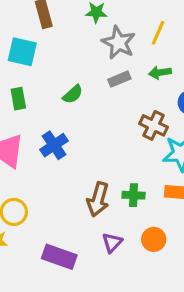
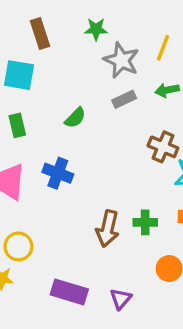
blue cross: (54, 145) -> (58, 173), turned -32
purple triangle: (112, 243) -> (121, 299), moved

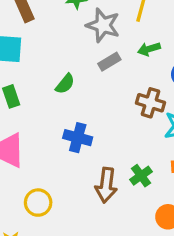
blue cross: (58, 173) -> (78, 138), moved
green cross: (145, 222) -> (141, 176), turned -30
yellow circle: (18, 246) -> (38, 203), moved

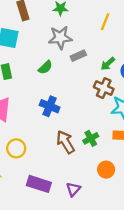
gray star: (103, 25) -> (60, 38), moved, turned -30
green arrow: (149, 49) -> (108, 64), moved, turned -32
brown arrow: (106, 185) -> (65, 142), turned 135

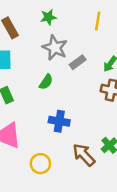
gray star: (60, 38) -> (55, 48), turned -30
yellow circle: (16, 148) -> (40, 164), moved

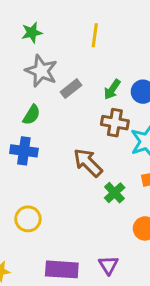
blue cross: (59, 121) -> (24, 151), moved
brown arrow: (84, 155) -> (88, 163), moved

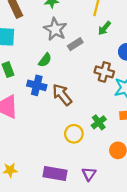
green arrow: (112, 89) -> (104, 28), moved
brown arrow: (88, 163) -> (62, 95), moved
yellow circle: (28, 219) -> (74, 134), moved

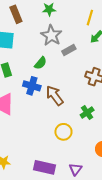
green cross: (99, 122) -> (87, 113), moved

